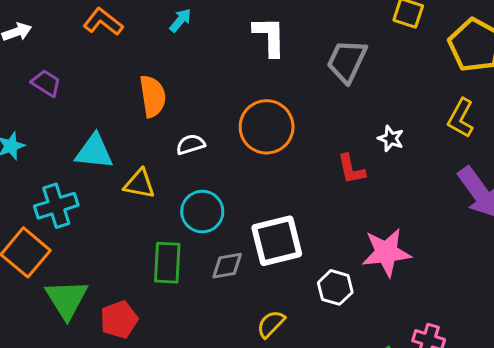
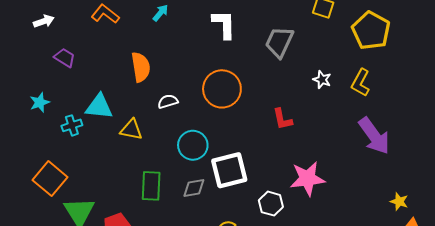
white star: (391, 139) -> (322, 80), moved
cyan cross: (56, 206) -> (72, 125), moved, size x0.7
cyan circle: (202, 212) -> (193, 145), moved

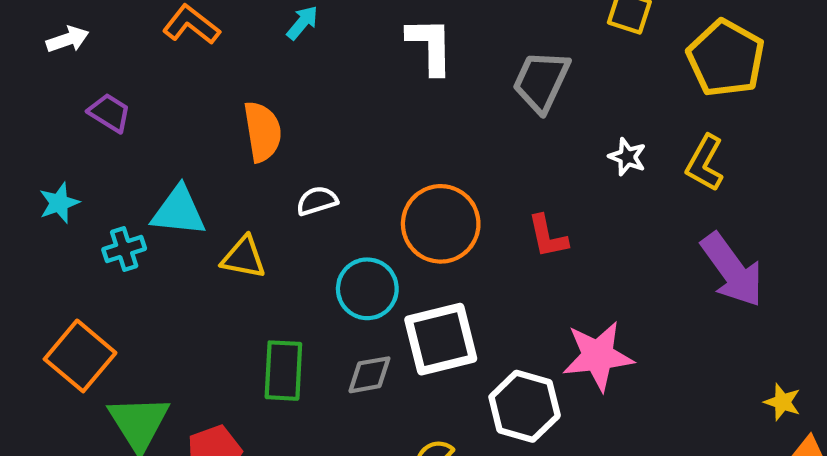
orange circle: (222, 89) -> (441, 224), moved
white hexagon: (271, 204) -> (525, 406), size x1.4

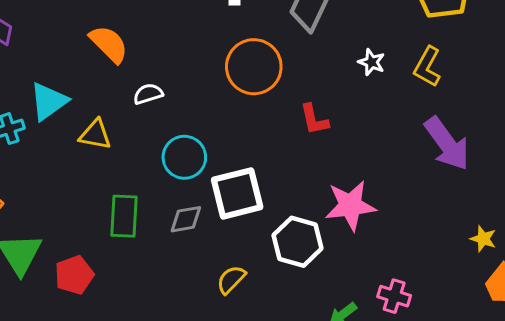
orange semicircle: (262, 132) -> (109, 44), turned -36
cyan triangle: (179, 211) -> (49, 101), turned -42
orange circle: (441, 224) -> (254, 67), moved

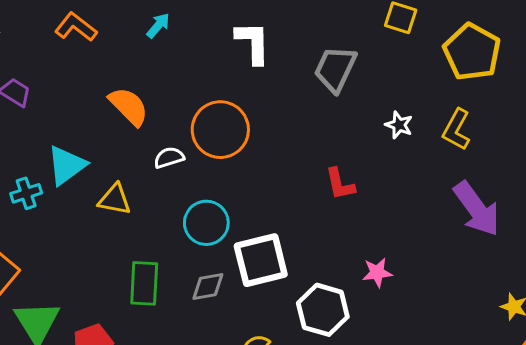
orange circle: (254, 67) -> (220, 130), moved
pink star: (350, 206) -> (377, 273), size x0.6

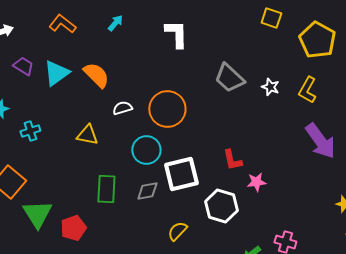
gray trapezoid: (335, 69) -> (229, 78), moved, turned -72
orange circle: (220, 130) -> (167, 109), moved
cyan triangle: (67, 165) -> (56, 73), moved
red L-shape: (340, 184) -> (232, 160), moved

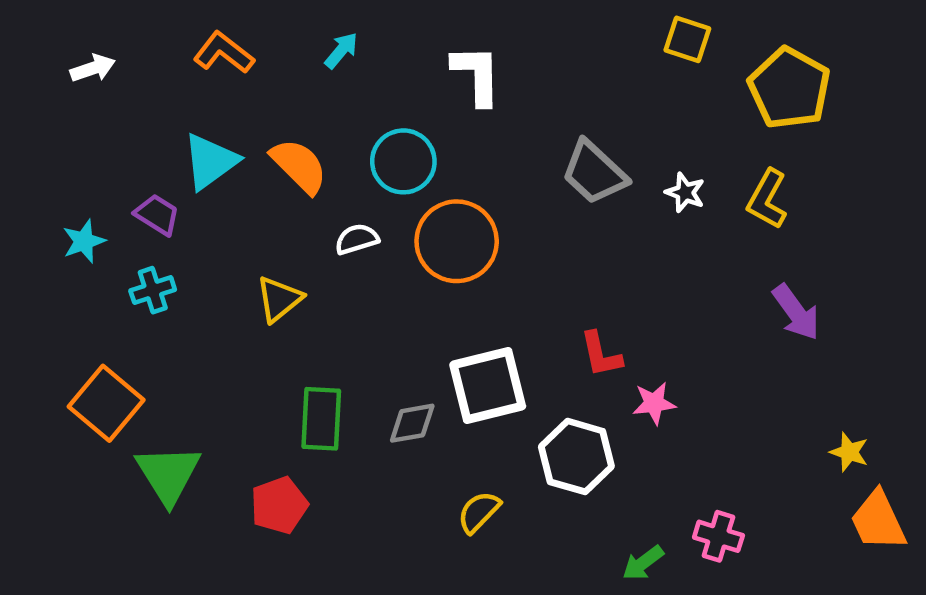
purple trapezoid: (23, 66) -> (157, 215), moved
yellow triangle: (87, 135) -> (279, 299), turned -50
purple arrow: (320, 141) -> (796, 312), size x0.7
cyan circle: (146, 150) -> (403, 161), moved
red pentagon: (73, 228) -> (279, 505), moved

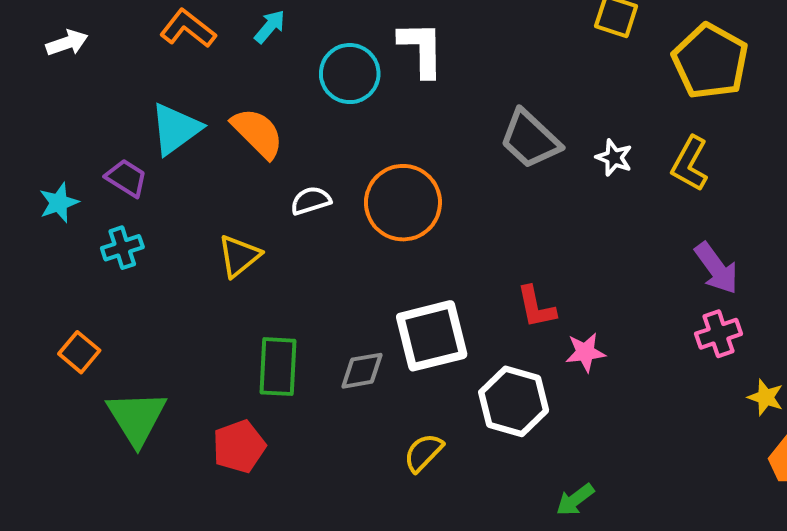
cyan arrow: (341, 50) -> (270, 26), moved
cyan circle: (403, 161) -> (350, 74), moved
orange square: (106, 403) -> (79, 352), size x0.6
pink cross: (718, 536) -> (718, 334), moved, turned -36

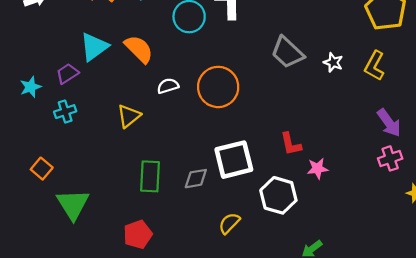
purple trapezoid: (126, 178) -> (67, 74), turned -65
red pentagon: (239, 446) -> (138, 234), moved

